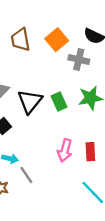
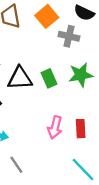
black triangle: (30, 101) -> (20, 78), turned 48
gray line: (26, 175) -> (16, 165), moved

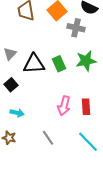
gray line: (16, 165) -> (48, 138), moved

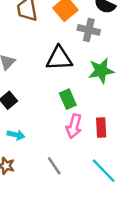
black triangle: (34, 64) -> (59, 58), moved
green rectangle: (59, 64) -> (68, 99), moved

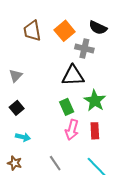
black triangle: (59, 58) -> (73, 76), moved
green star: (101, 71) -> (95, 101), moved, turned -30

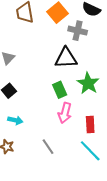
red rectangle: (95, 131) -> (90, 124), moved

